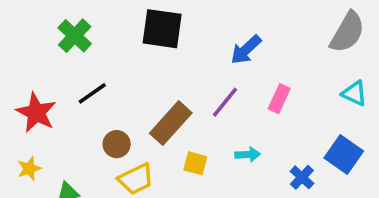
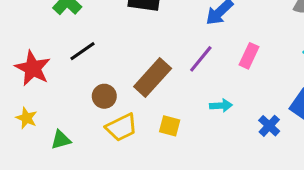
yellow square: (195, 163) -> (170, 126), moved
yellow star: (29, 169) -> (26, 118), turned -30

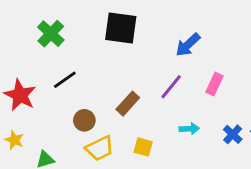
brown rectangle: (153, 78) -> (128, 104), size x0.7
blue cross: (269, 126) -> (233, 134), moved

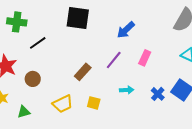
green cross: (51, 34) -> (17, 22), moved, turned -36
black line: (65, 80) -> (38, 43), moved
brown circle: (84, 120) -> (33, 79), moved

